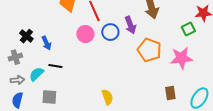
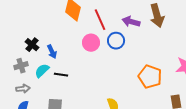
purple arrow: (130, 25) -> (131, 22), moved, turned 126
orange pentagon: (149, 50) -> (150, 77), moved
cyan semicircle: (36, 74) -> (42, 71), moved

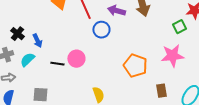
pink circle: (91, 43) -> (76, 59), moved
black line: (61, 75) -> (57, 64), moved

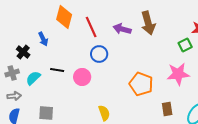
blue circle: (101, 30) -> (99, 54), moved
blue arrow: (37, 41) -> (43, 39), moved
black line: (57, 64) -> (57, 70), moved

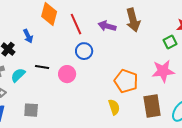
brown rectangle: (167, 109) -> (152, 106), size x1.6
yellow semicircle: (104, 113) -> (114, 107), moved

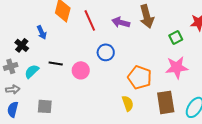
green square: (170, 42) -> (176, 37), moved
blue circle: (84, 51) -> (106, 52), moved

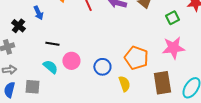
blue circle: (106, 52) -> (102, 67), moved
pink circle: (81, 70) -> (71, 61), moved
cyan semicircle: (32, 71) -> (50, 67), moved, turned 84
gray square: (45, 106) -> (32, 87), moved

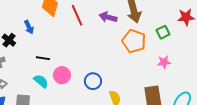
pink star: (173, 48) -> (164, 62), size x0.6
orange pentagon: (136, 58) -> (134, 41), moved

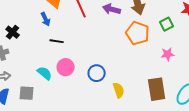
blue arrow: (29, 27) -> (46, 19), moved
black line: (43, 58) -> (57, 41), moved

